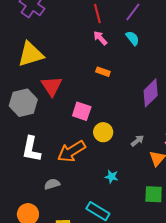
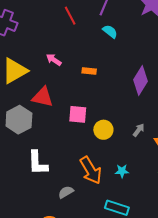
pink arrow: (100, 38) -> (54, 60), moved
red triangle: (52, 86) -> (43, 97), turned -30
orange arrow: (71, 151) -> (91, 170), moved, turned -76

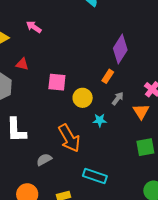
orange rectangle: (89, 71) -> (108, 76), moved, turned -64
red triangle: (43, 97) -> (22, 64), size x0.6
cyan star: (122, 171) -> (100, 120), moved

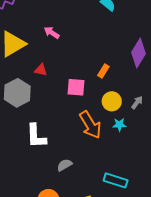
orange rectangle: (108, 76) -> (103, 71), moved
yellow circle: (83, 98) -> (112, 101), moved
orange arrow: (69, 138) -> (90, 125), moved

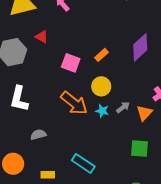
gray arrow: (137, 103) -> (123, 107), moved
orange arrow: (90, 125) -> (74, 103), turned -36

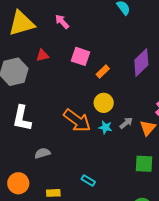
red triangle: (42, 37) -> (42, 55), turned -40
pink square: (71, 63) -> (81, 56), moved
cyan rectangle: (83, 163) -> (88, 180), size x0.6

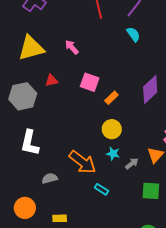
orange arrow: (77, 120) -> (82, 162), moved
gray arrow: (126, 123) -> (132, 164), moved
cyan rectangle: (88, 180) -> (102, 189), moved

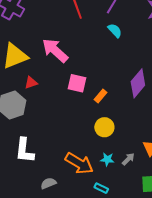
pink arrow: (72, 47) -> (55, 50), size x1.8
red triangle: (51, 80) -> (31, 83), moved
cyan star: (113, 154) -> (107, 159), moved

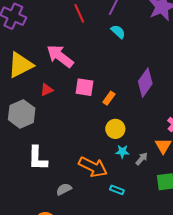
red triangle: (31, 83) -> (47, 90), moved
cyan star: (107, 159) -> (122, 152), moved

